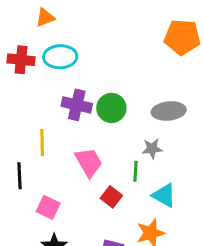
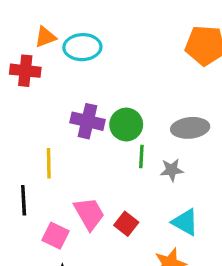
orange triangle: (45, 18) -> (45, 37), moved
cyan ellipse: (60, 57) -> (82, 47), moved
pink trapezoid: (89, 162) -> (89, 214), moved
green line: (136, 171) -> (141, 156), moved

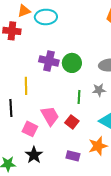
green line: (141, 156) -> (79, 97), moved

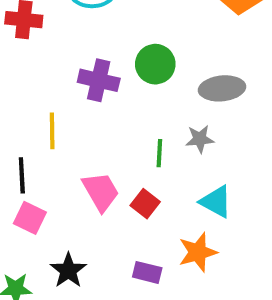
green circle: (72, 63) -> (155, 64), moved
pink square: (30, 129) -> (30, 218), moved

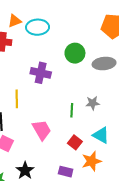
green circle: (155, 64) -> (75, 53), moved
gray ellipse: (222, 88) -> (104, 64), moved
red square: (145, 204) -> (75, 142), moved

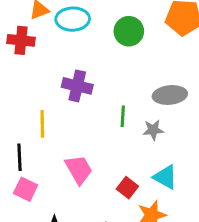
green circle: (75, 53) -> (129, 31), moved
gray ellipse: (104, 64) -> (170, 95), moved
green line: (72, 110) -> (123, 116), moved

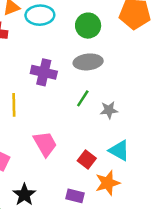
gray ellipse: (170, 95) -> (88, 62), moved
green line: (123, 116) -> (83, 98), turned 30

